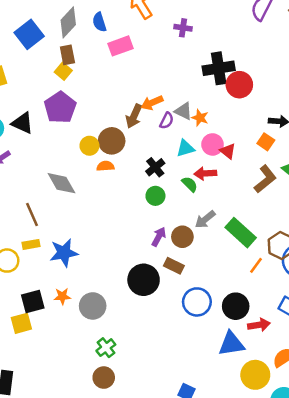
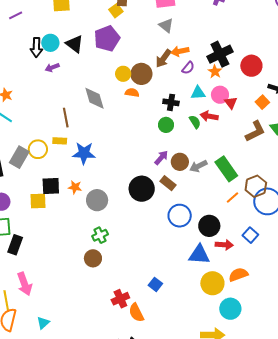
black cross: (219, 68) -> (220, 54), moved, turned -30
red circle: (239, 85) -> (251, 66), moved
gray triangle: (183, 111) -> (166, 25), moved
black cross: (155, 167) -> (171, 102), turned 35
gray arrow: (205, 219) -> (198, 166), moved

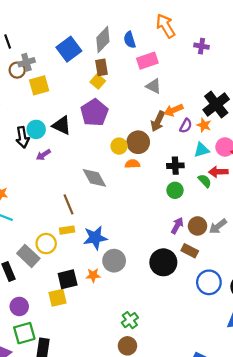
orange star: (215, 72) -> (204, 125), moved
gray rectangle: (19, 157) -> (28, 256), turned -65
gray circle: (97, 200) -> (114, 261), moved

